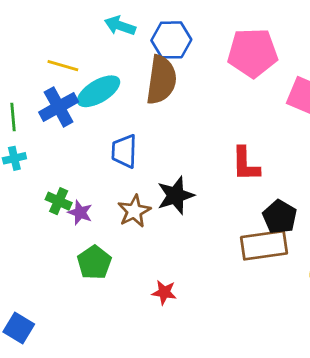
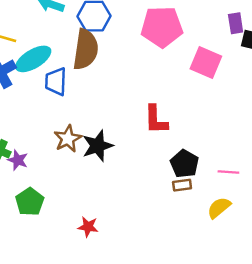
blue trapezoid: (124, 151) -> (56, 82), moved
brown star: (134, 211) -> (68, 139), moved
brown rectangle: (264, 245) -> (182, 185), moved, size x0.5

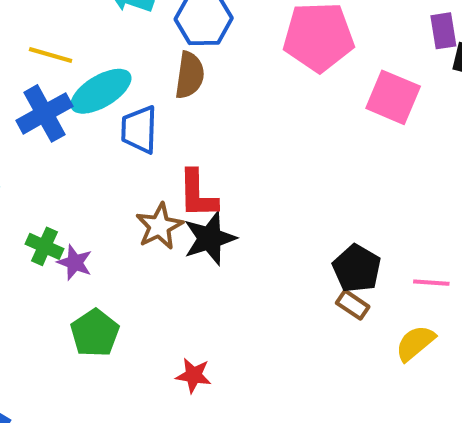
brown semicircle: (86, 49) -> (190, 75), size x0.7
red L-shape: (156, 120) -> (198, 194), moved
brown rectangle: (182, 185) -> (353, 305), turned 42

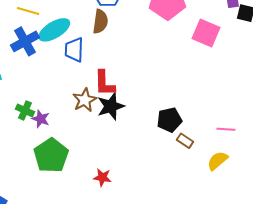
black pentagon: (357, 269) -> (169, 120), moved, turned 30
green pentagon: (95, 333) -> (51, 155), size x1.4

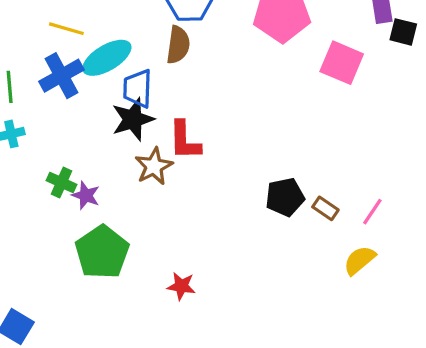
black star: (111, 106) -> (133, 119), moved
pink line: (226, 129) -> (372, 212), turned -60
brown rectangle: (185, 141) -> (325, 208), moved

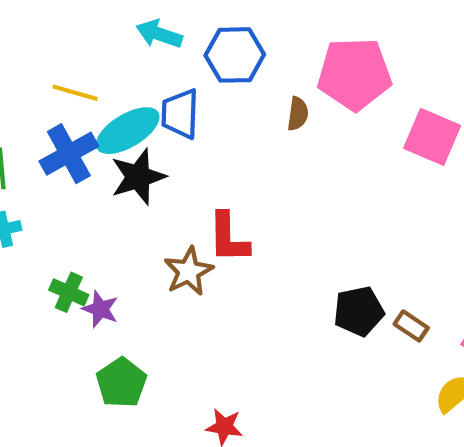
brown semicircle: (178, 45) -> (298, 114), moved, size x0.7
blue trapezoid: (138, 89) -> (180, 114), moved
black star: (133, 119) -> (138, 177), moved
green pentagon: (102, 252) -> (121, 383), size x0.7

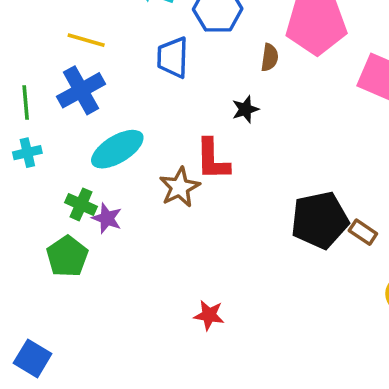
cyan ellipse: (128, 131) -> (117, 149), moved
black star: (138, 177) -> (245, 109), moved, size x0.6
black pentagon: (359, 311) -> (320, 220), size x1.4
green pentagon: (121, 383) -> (67, 256), moved

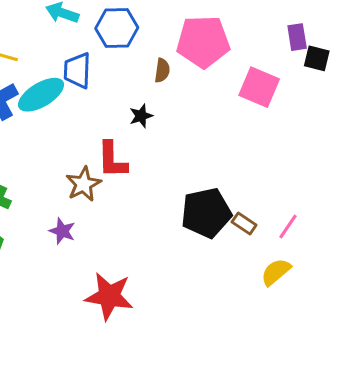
cyan ellipse: (117, 149) -> (41, 95), moved
purple star: (107, 218) -> (62, 231), moved
red star: (209, 315) -> (109, 296), size x1.8

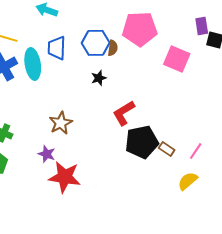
blue hexagon: (117, 28) -> (96, 43), moved
cyan ellipse: (41, 95) -> (33, 64), turned -68
red L-shape: (112, 160) -> (124, 113), moved, turned 60
red star: (109, 296) -> (65, 177), moved

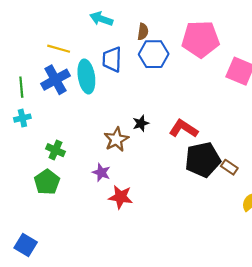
brown semicircle: (113, 48) -> (143, 32), moved
black star: (99, 78) -> (141, 123), moved
red L-shape: (124, 113) -> (183, 129), turned 64
red star: (65, 177) -> (121, 197), size x0.7

